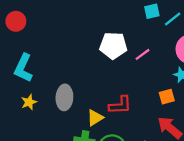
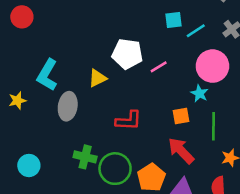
cyan L-shape: (23, 68) -> (47, 75), moved
yellow star: (29, 102) -> (17, 100), moved
yellow triangle: (95, 118) -> (97, 78), moved

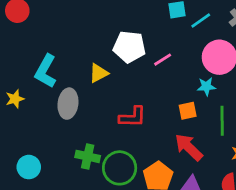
cyan star: (199, 93) -> (206, 86), turned -30

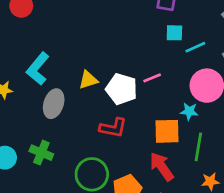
white pentagon: (129, 47) -> (122, 89), moved
orange square: (188, 111) -> (167, 131), size x1.5
green cross: (88, 156) -> (41, 153), moved

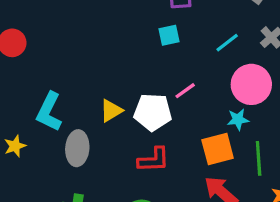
cyan square: (174, 33) -> (169, 35), moved

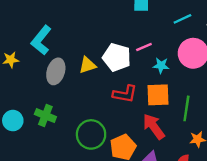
yellow triangle: (111, 111) -> (87, 65), moved
cyan star: (238, 119) -> (161, 65), moved
red L-shape: (154, 160) -> (125, 94), moved

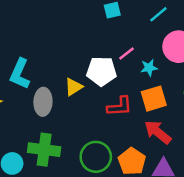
green cross: (45, 116) -> (44, 150), size x1.4

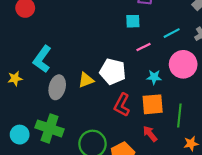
pink line: (127, 53) -> (144, 47), moved
red L-shape: (120, 106) -> (122, 105), turned 110
red arrow: (158, 132) -> (150, 134), size x0.7

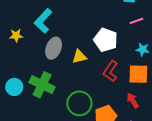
yellow triangle: (86, 80) -> (79, 57), moved

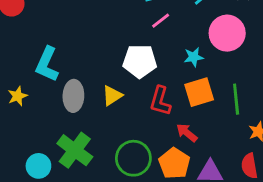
pink line: (136, 21) -> (161, 21), moved
green cross: (42, 85) -> (75, 150), turned 30
red arrow: (133, 101) -> (187, 133), moved

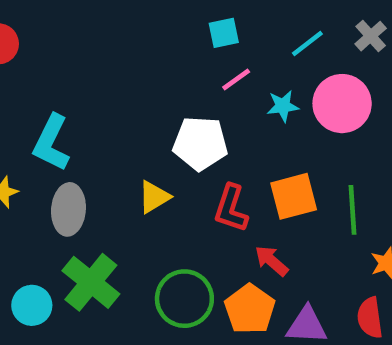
cyan star: (194, 57) -> (283, 106), moved
gray ellipse: (73, 96) -> (68, 209), moved

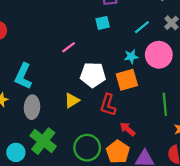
pink line: (236, 80) -> (69, 47), moved
orange square: (294, 196) -> (127, 80), moved

